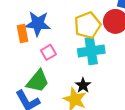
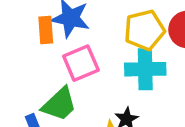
pink square: (48, 52) -> (81, 63), size x1.5

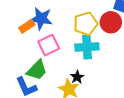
orange rectangle: (46, 30) -> (27, 26), turned 63

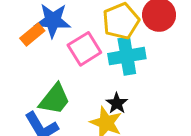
pink square: (49, 45) -> (84, 49), moved

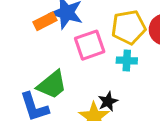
cyan cross: (127, 56) -> (127, 60), size x0.6

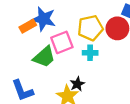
green trapezoid: (52, 85) -> (44, 57), moved

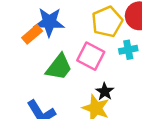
pink square: (62, 42) -> (91, 56), moved, turned -30
cyan cross: (90, 53) -> (128, 50), moved

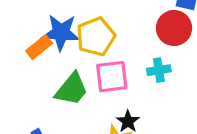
yellow pentagon: (107, 22) -> (96, 37), moved
pink square: (91, 56) -> (112, 77), turned -36

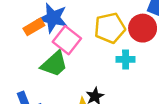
yellow pentagon: (96, 37) -> (110, 28), moved
pink square: (112, 77) -> (67, 40), moved, turned 36

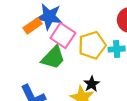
yellow pentagon: (110, 28) -> (92, 45), moved

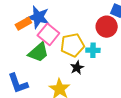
black star: (92, 84) -> (77, 68), moved

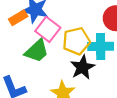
cyan cross: (93, 50) -> (101, 46), size x1.5
black star: (77, 68) -> (82, 67), size x1.5

